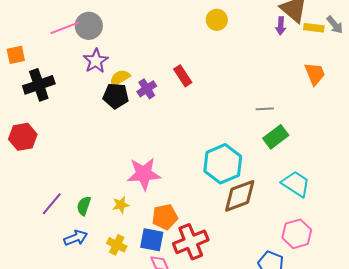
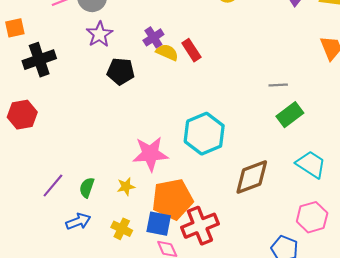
yellow semicircle: (120, 78) -> (167, 52), moved, turned 55
purple cross: (147, 89) -> (153, 37), moved
cyan hexagon: (223, 164) -> (204, 134), moved
orange pentagon: (165, 217) -> (172, 199), size x1.5

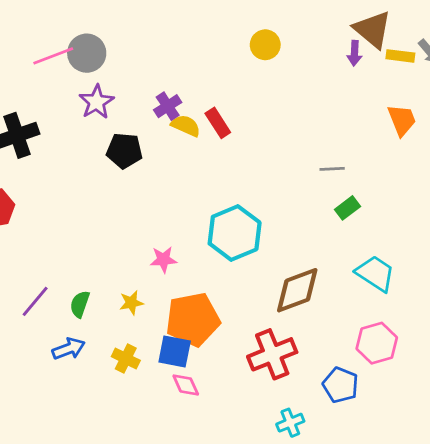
green rectangle: (290, 115) -> (347, 208), size x0.7
pink star: (150, 154) -> (163, 259), size x0.6
red cross: (200, 226) -> (272, 354), moved

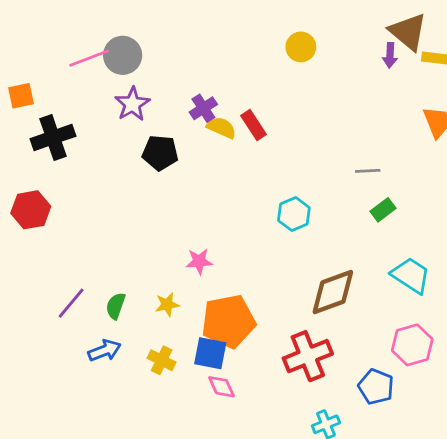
cyan hexagon: (235, 233) -> (294, 214), moved, size x0.6

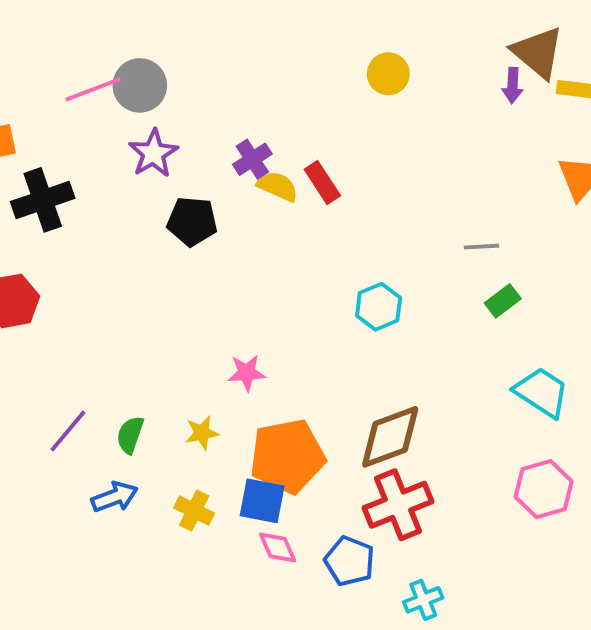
brown diamond: (333, 292) -> (390, 437), moved
blue pentagon: (376, 387) -> (349, 561), moved

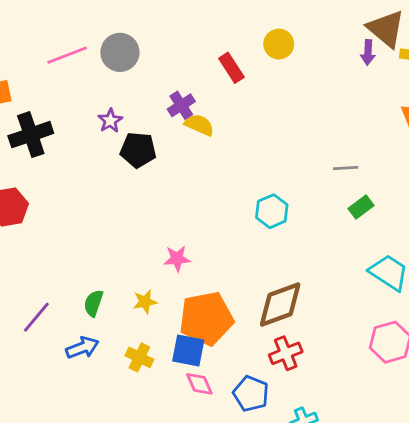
gray circle: (140, 85) -> (120, 52), moved
purple star: (153, 153) -> (110, 121), moved, size x0.7
red rectangle: (322, 182) -> (231, 68), moved
purple line: (68, 431) -> (36, 317), moved
red cross: (398, 505) -> (286, 353), size x0.7

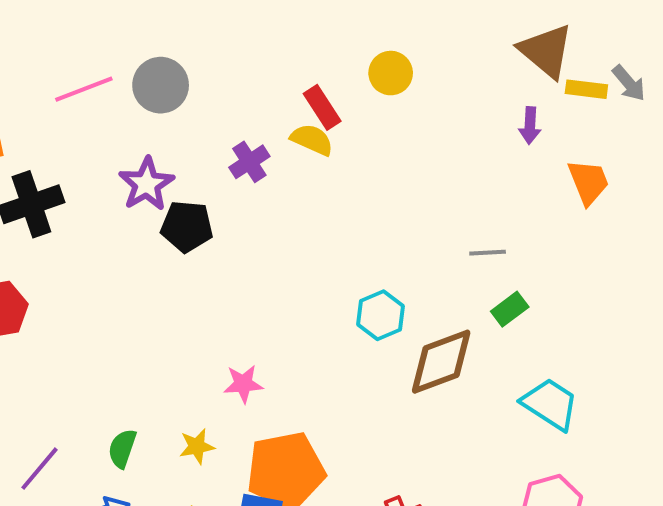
purple arrow: (368, 52) -> (530, 126), moved
purple star: (110, 121) -> (146, 184), size x1.5
yellow semicircle: (199, 125) -> (312, 140), moved
brown diamond: (280, 305) -> (441, 362), moved

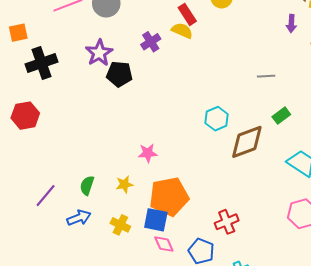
gray line: (488, 253) -> (266, 76), moved

